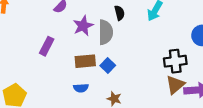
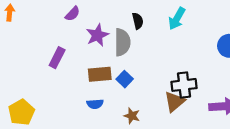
black cross: (175, 61) -> (184, 85), moved
brown triangle: (175, 85) -> (174, 102), moved

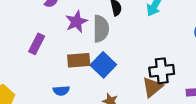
blue square: (125, 79) -> (103, 65), size x1.5
blue semicircle: (95, 104) -> (61, 91), moved

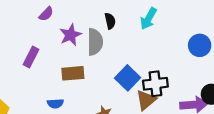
blue square: (103, 65) -> (128, 78), moved

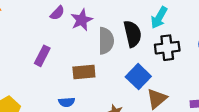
black semicircle: (110, 21) -> (133, 34), moved, size x1.6
purple star: (71, 35) -> (82, 20), moved
black cross: (155, 84) -> (167, 48), moved

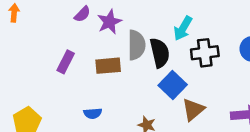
cyan arrow: (159, 18) -> (183, 28), moved
black semicircle: (133, 34) -> (160, 53), moved
brown rectangle: (84, 72) -> (108, 66), moved

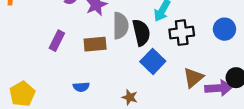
brown triangle: (193, 109) -> (193, 78), moved

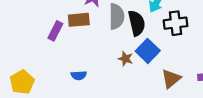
brown rectangle: (95, 44) -> (79, 20), moved
brown triangle: (193, 78) -> (171, 79), moved
brown star: (130, 97) -> (125, 59), moved

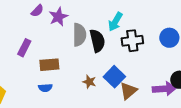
brown rectangle: (79, 20) -> (49, 65), moved
blue square: (148, 51) -> (114, 77), moved
brown star: (125, 59) -> (89, 82), moved

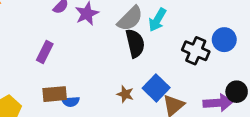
gray semicircle: (79, 35) -> (130, 19), moved, turned 45
black cross: (132, 41) -> (196, 51), moved, turned 30
brown rectangle: (49, 65) -> (55, 94), moved

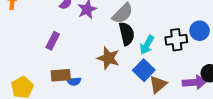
cyan arrow: (157, 20) -> (147, 45), moved
black cross: (196, 51) -> (176, 40), turned -30
brown star: (125, 94) -> (108, 58), moved, size x1.6

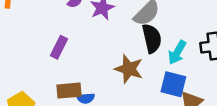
blue square: (144, 70) -> (173, 84), turned -30

